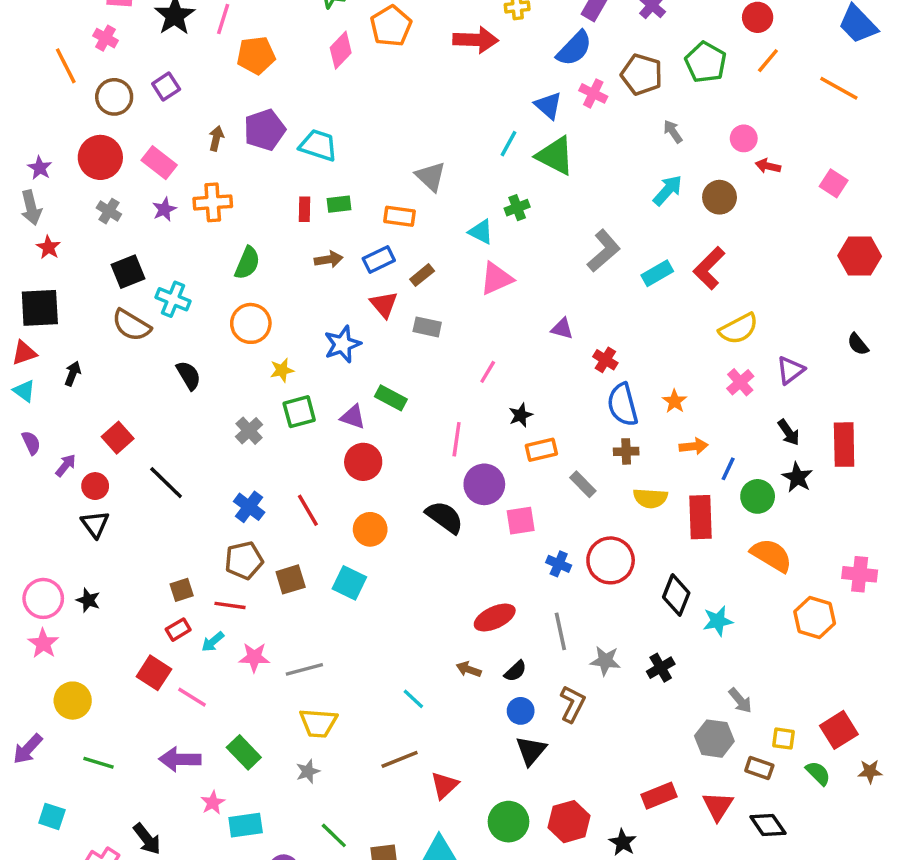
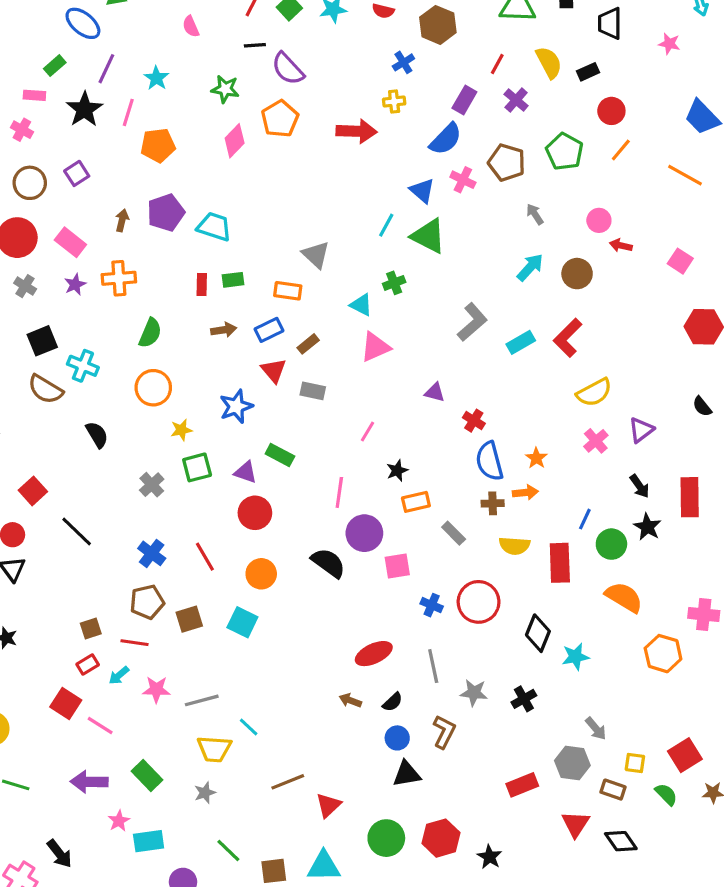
orange arrow: (694, 446) -> (525, 492), moved
cyan line: (413, 699) -> (249, 727), moved
black triangle: (531, 751) -> (407, 774), turned 40
red rectangle: (659, 796) -> (522, 785), moved

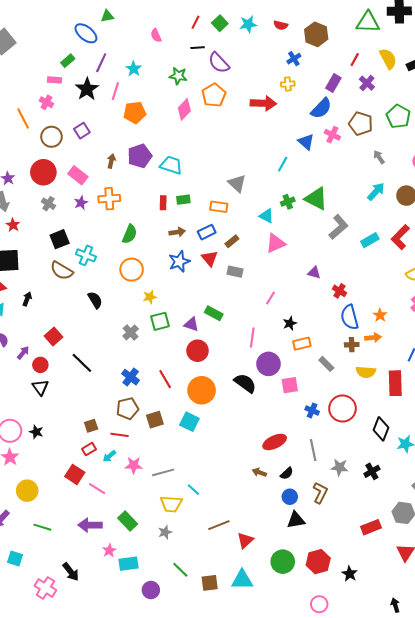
green triangle: (428, 236) -> (316, 199), moved
blue star: (236, 406) -> (179, 261), moved
orange circle: (261, 574) -> (202, 390), size x1.4

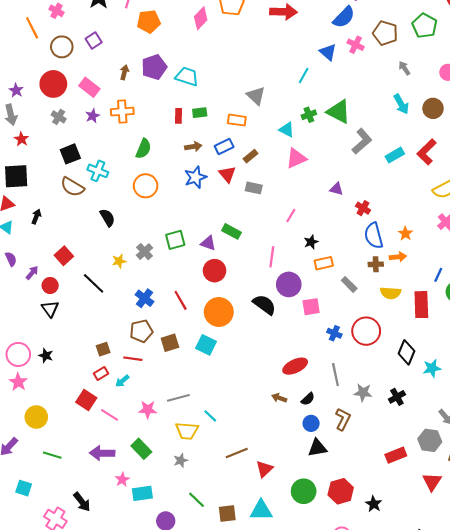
cyan arrow: (376, 192) -> (401, 104), turned 108
yellow star: (150, 297) -> (119, 261), moved
pink star: (134, 465) -> (148, 410), moved

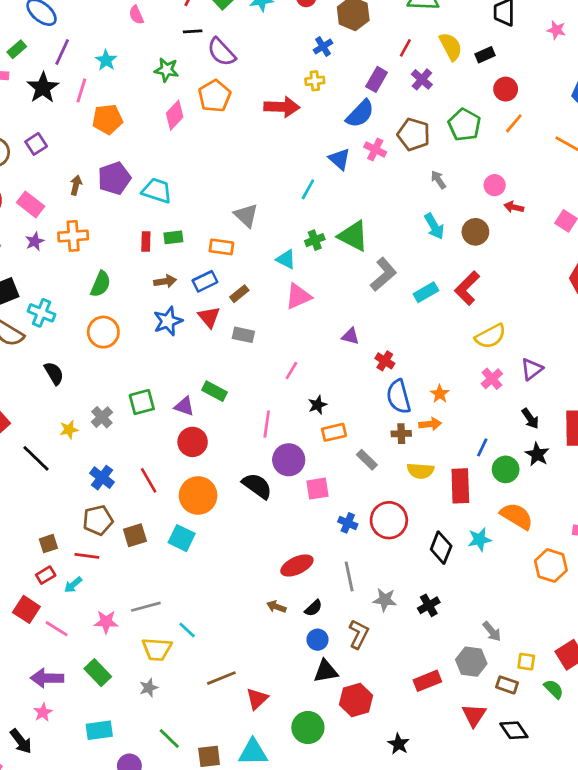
cyan star: (432, 368) -> (480, 539), moved
pink star: (122, 480) -> (43, 712), moved
red hexagon: (341, 491) -> (356, 700), moved

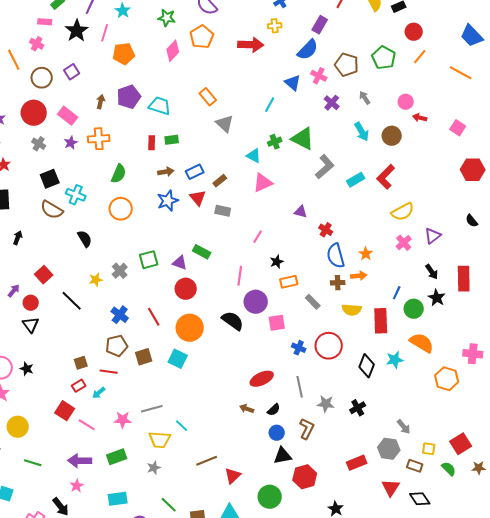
purple cross: (422, 79) -> (332, 103), moved
orange rectangle: (221, 247) -> (208, 97), moved, turned 42
green rectangle: (98, 673) -> (117, 457), turned -66

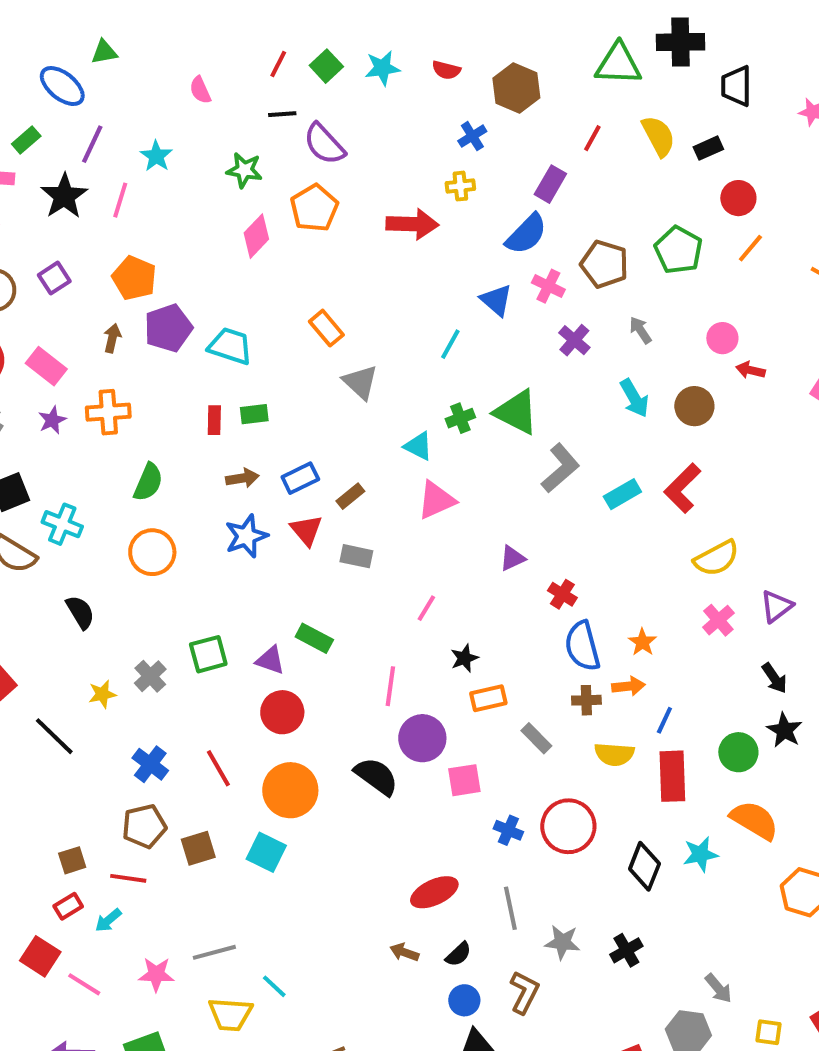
orange pentagon: (124, 54) -> (134, 278), moved, turned 30
purple triangle: (301, 212) -> (512, 558), turned -40
blue line: (397, 293) -> (664, 720), moved

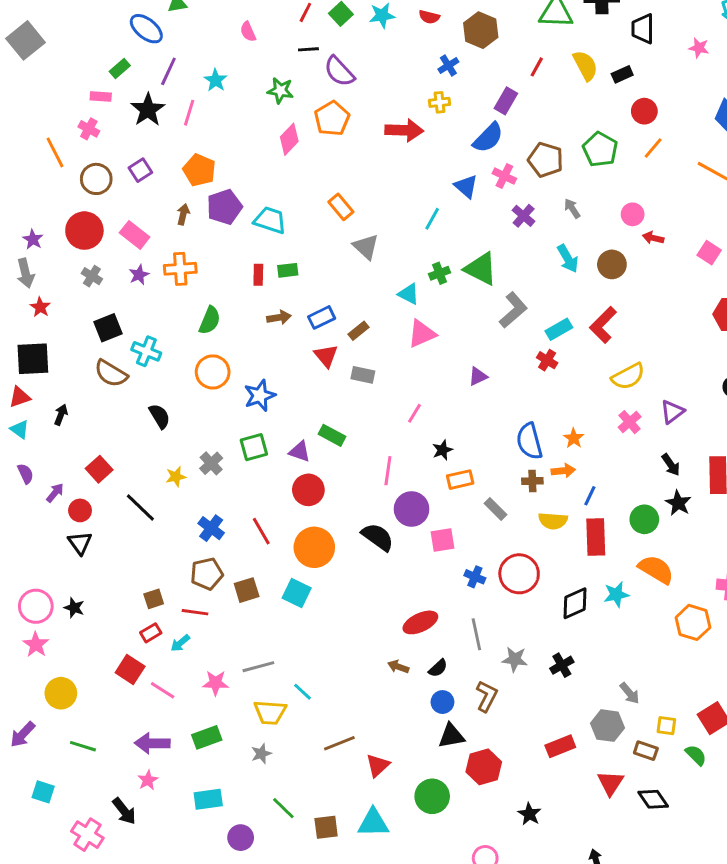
blue star: (246, 536) -> (260, 396), moved
red cross: (562, 594) -> (547, 360), moved
black diamond: (644, 866) -> (575, 603), turned 44

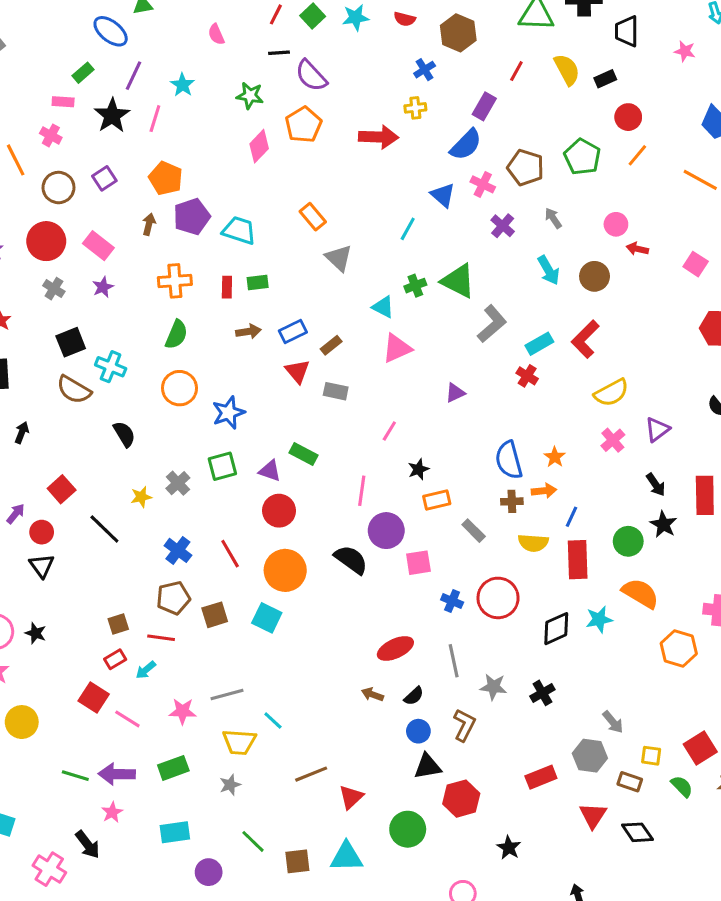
orange cross: (180, 269) -> (175, 281), moved
green line: (83, 746) -> (75, 776), moved

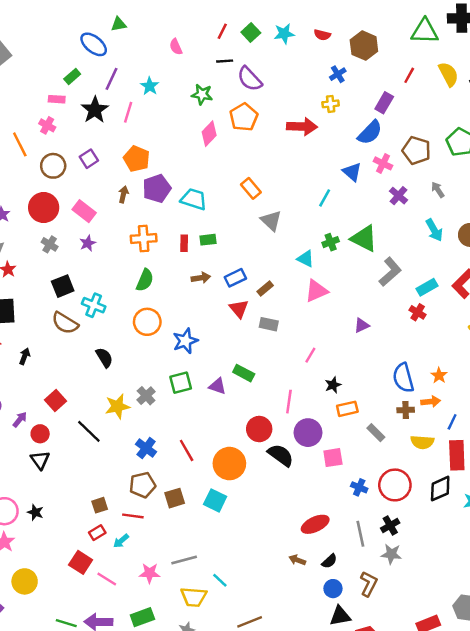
yellow star: (141, 497) -> (117, 406), size x1.5
red circle: (279, 511) -> (259, 429), moved
black diamond: (556, 629) -> (440, 489), moved
black cross: (542, 693) -> (390, 525), moved

